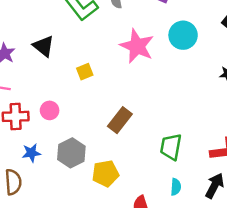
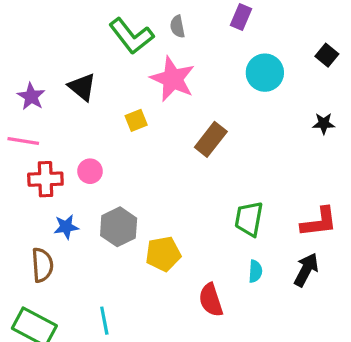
pink star: (137, 46) -> (173, 79), moved
brown rectangle: (120, 120) -> (211, 139), moved

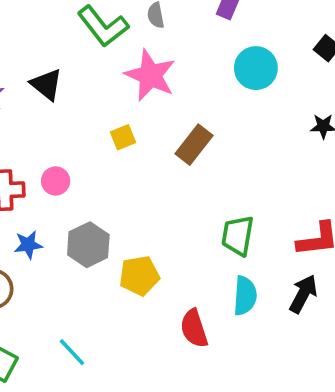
yellow square: (136, 120) -> (123, 137), moved
cyan semicircle: (255, 271) -> (245, 296), size x1.5
cyan line: (104, 321) -> (72, 352), turned -32

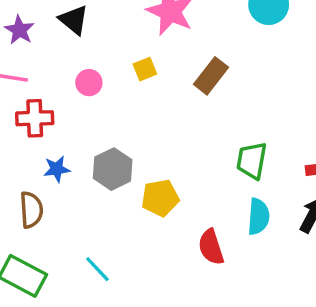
pink circle: (56, 181) -> (89, 83), moved

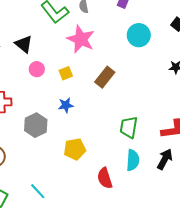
pink circle: (89, 83) -> (37, 69), moved
blue star: (57, 169) -> (66, 105), moved
gray hexagon: (113, 169) -> (36, 125), moved

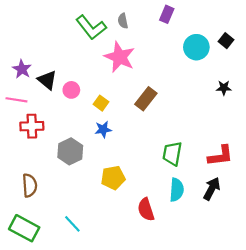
cyan circle: (139, 35) -> (196, 47), moved
black triangle: (24, 44) -> (47, 80), moved
yellow square: (66, 73) -> (101, 103), moved, turned -32

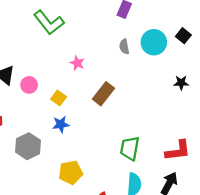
gray semicircle: (123, 21) -> (124, 47), moved
pink star: (120, 57) -> (77, 63), moved, size x0.5

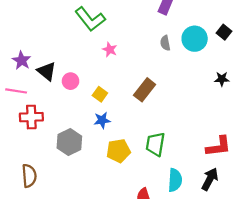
pink star: (77, 63) -> (110, 50), moved
green trapezoid: (130, 148) -> (155, 144), moved
yellow pentagon: (71, 172) -> (118, 151), moved

